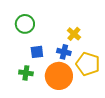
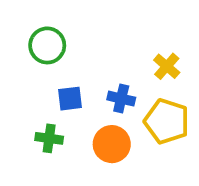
yellow cross: (74, 34) -> (167, 66), moved
orange circle: (59, 76) -> (112, 144), size x0.7

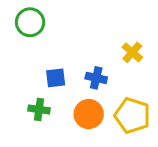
green circle: (47, 45) -> (30, 22), moved
yellow pentagon: (167, 121) -> (132, 116), moved

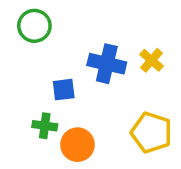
blue cross: (96, 78) -> (107, 64), moved, size x1.5
orange circle: (89, 114) -> (77, 145), moved

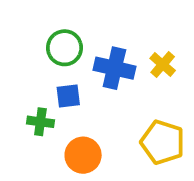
green circle: (34, 26) -> (64, 48), moved
green cross: (45, 126) -> (40, 122), moved

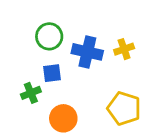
yellow cross: (163, 64) -> (124, 49), turned 30
green cross: (40, 122) -> (31, 93), turned -30

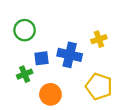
green circle: (49, 36) -> (25, 30), moved
blue cross: (87, 52) -> (70, 55), moved

